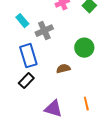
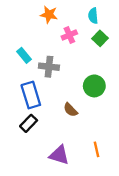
gray cross: (44, 31) -> (49, 67), turned 30
brown semicircle: (63, 69) -> (70, 110), turned -120

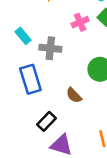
pink cross: (69, 35) -> (80, 22), moved
black rectangle: (29, 123) -> (47, 121), moved

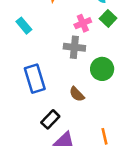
cyan rectangle: (23, 36) -> (24, 26), moved
gray cross: (50, 48) -> (74, 47), moved

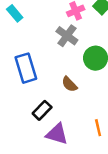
gray cross: (74, 47) -> (67, 36), turned 30

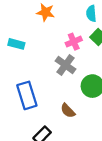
cyan rectangle: (15, 13) -> (16, 44), turned -35

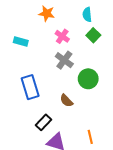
pink cross: (74, 42) -> (62, 36), moved, turned -32

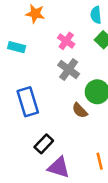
orange star: (47, 13) -> (35, 14), moved
brown semicircle: (66, 101) -> (80, 110), moved

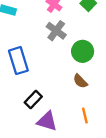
brown semicircle: (80, 110) -> (80, 81), moved

